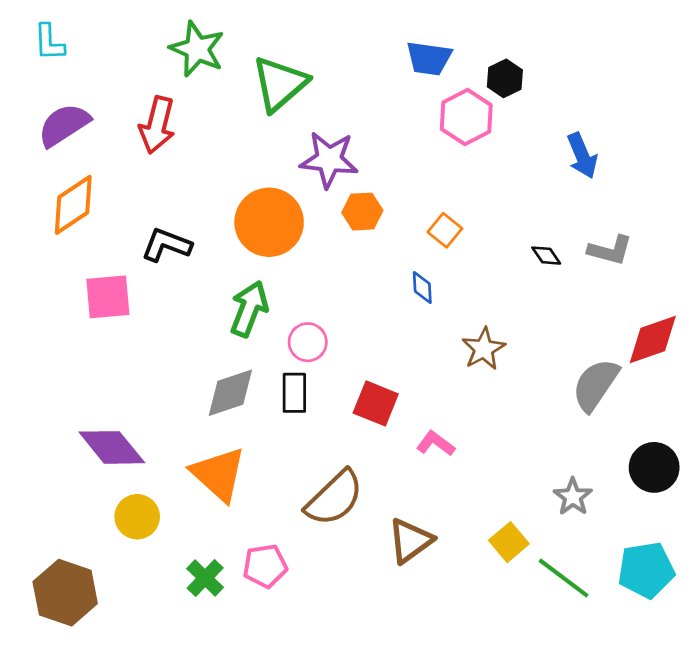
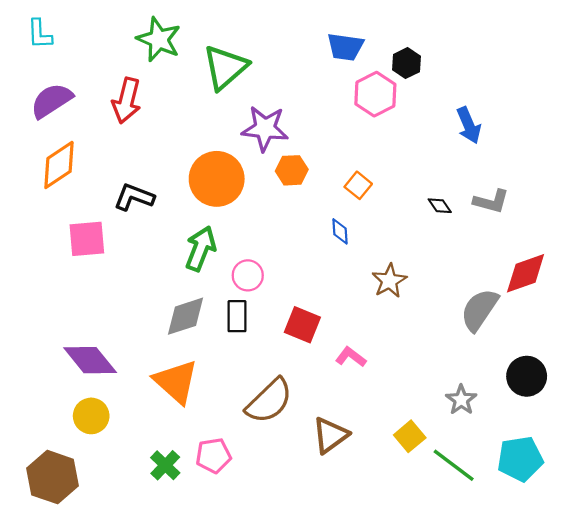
yellow circle: (137, 517) -> (91, 416), moved

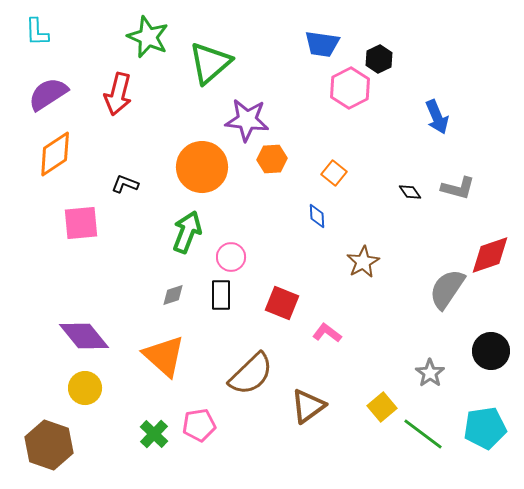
black L-shape: (134, 197) -> (125, 184), size x0.7
gray diamond: (186, 316) -> (173, 295), size x0.6

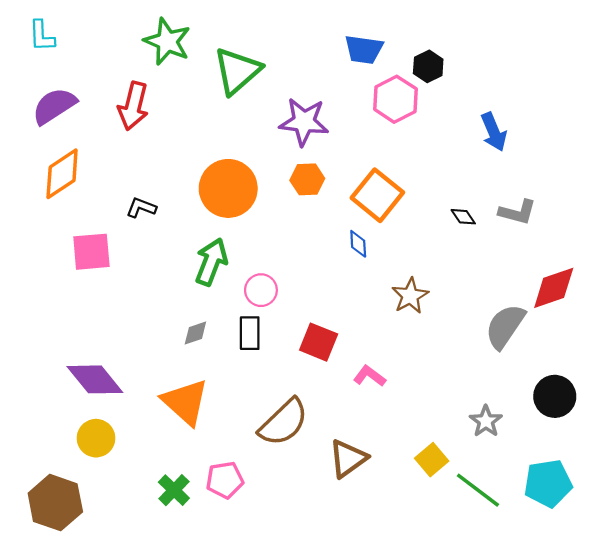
purple star: (247, 120) -> (304, 122), moved
orange square: (334, 173) -> (377, 195), size x1.8

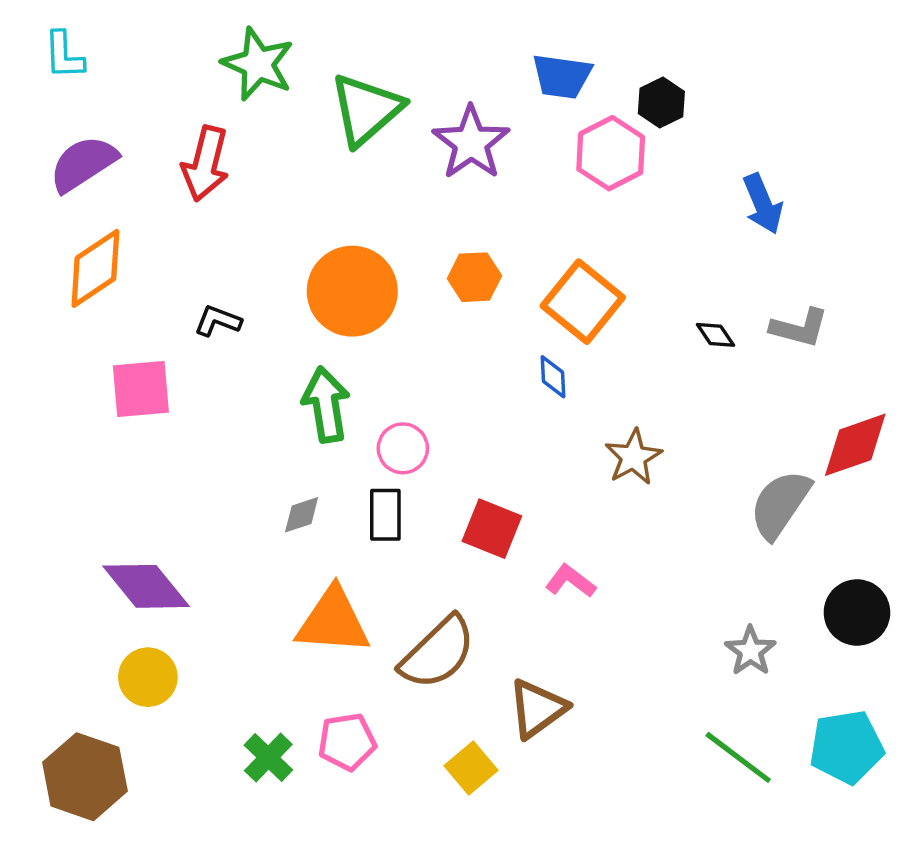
purple star: (304, 122) -> (471, 143), moved, turned 30
green arrow: (211, 262) -> (326, 405), turned -30
orange triangle: (185, 402) -> (333, 621), moved, turned -38
yellow square: (432, 460) -> (471, 768), moved

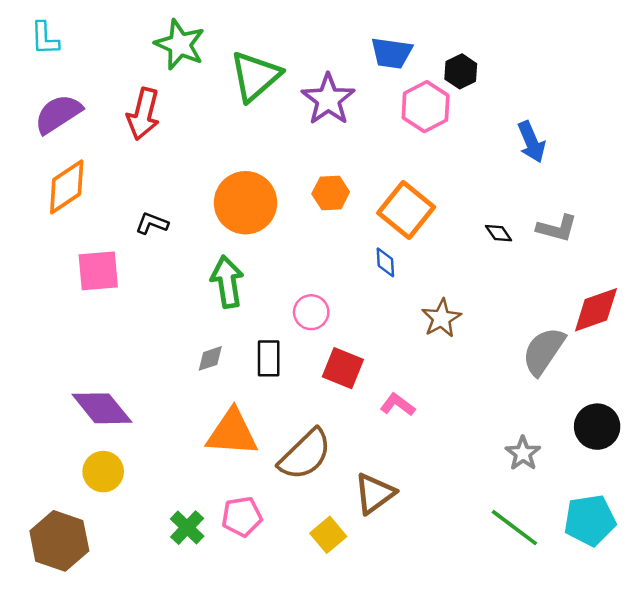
pink circle: (403, 448) -> (311, 312), moved

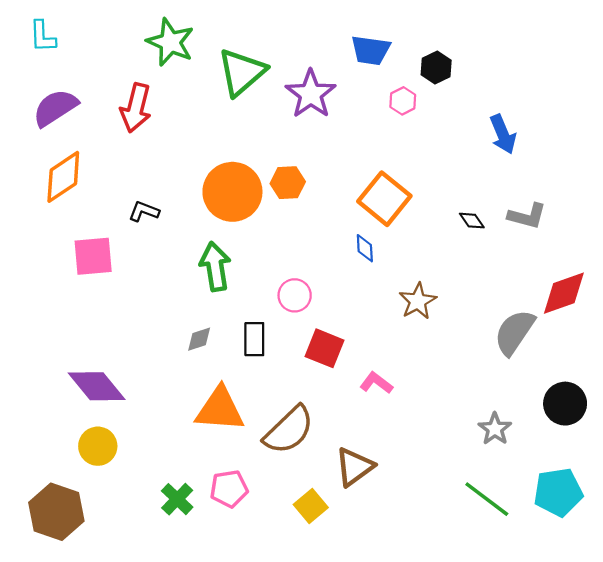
pink hexagon: (426, 107) -> (403, 101), size x0.6
orange hexagon: (331, 193) -> (288, 183), moved

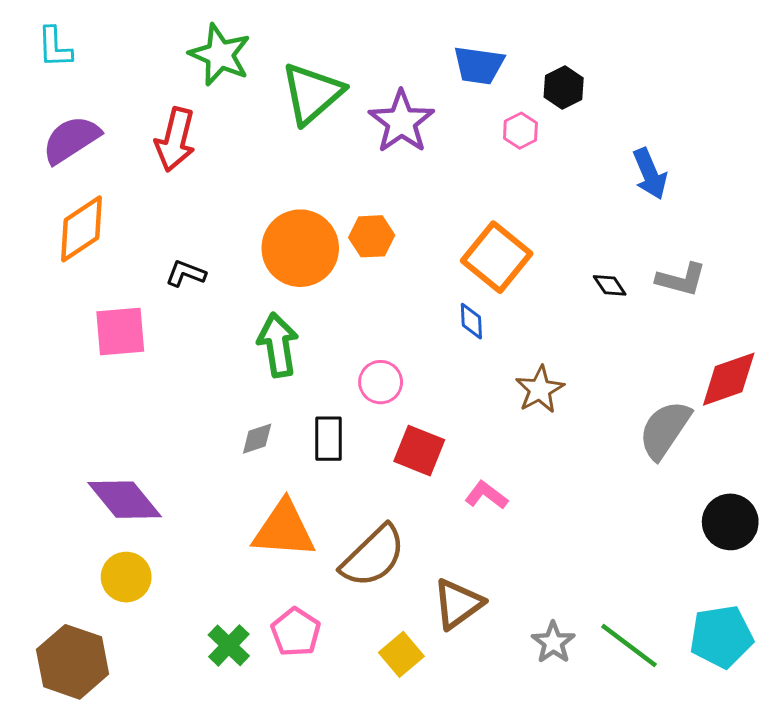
gray star: (495, 429) -> (553, 642), moved
pink pentagon: (229, 489) -> (296, 632), turned -30

